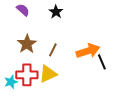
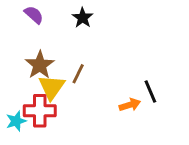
orange arrow: (88, 51) -> (130, 105), moved, size x0.6
yellow triangle: (48, 74) -> (52, 87), moved, turned -30

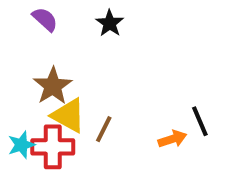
brown line: (78, 74) -> (104, 129), moved
yellow triangle: (52, 87) -> (68, 115), turned -36
cyan star: (16, 121) -> (21, 145), moved

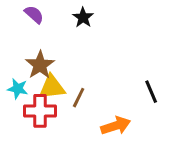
yellow triangle: (68, 115) -> (52, 87), turned -36
orange arrow: (172, 139) -> (116, 126), moved, size x1.4
cyan star: (21, 145) -> (18, 89), moved, turned 30

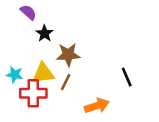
black star: (83, 17) -> (44, 33), moved
brown star: (40, 65) -> (68, 55), moved, turned 30

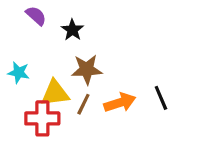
black star: (44, 33) -> (72, 30), moved
cyan star: (15, 75) -> (19, 73), moved
orange arrow: (97, 106) -> (120, 103), moved

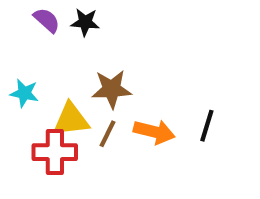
black star: (72, 30) -> (85, 22), moved, turned -30
black line: (161, 98) -> (207, 126), turned 40
orange arrow: (120, 103) -> (154, 132), turned 32

